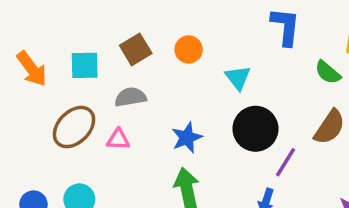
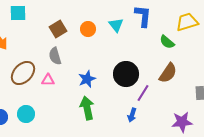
cyan square: (85, 65) -> (18, 13), moved
cyan triangle: (238, 78) -> (116, 25), moved
gray semicircle: (130, 97) -> (55, 56), turned -96

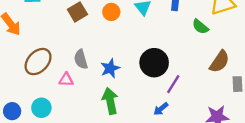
gray semicircle: (55, 56) -> (81, 59), moved
brown semicircle: (168, 73) -> (219, 62), moved
pink triangle: (48, 80) -> (66, 80), moved
blue arrow: (132, 115) -> (161, 109), turned 32

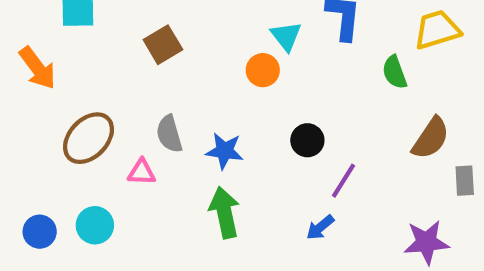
orange circle: (111, 12) -> (263, 70), moved
green semicircle: (200, 27) -> (395, 72), turned 30
black circle: (154, 63) -> (307, 140), size x0.6
blue star: (110, 68) -> (225, 151), turned 30

